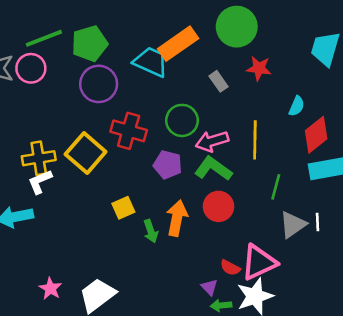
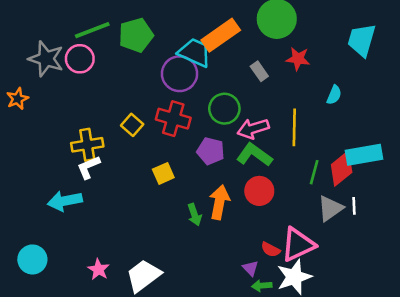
purple circle: (99, 84) -> (180, 74), moved
red diamond: (316, 135) -> (342, 168), moved
yellow square: (86, 153) -> (132, 125), moved, size x0.6
yellow square: (123, 208) -> (163, 173), moved

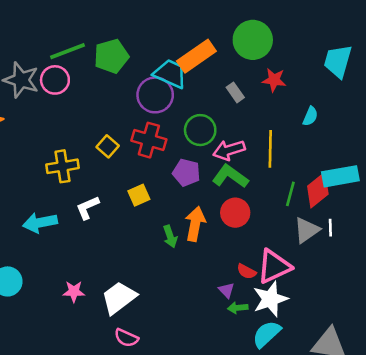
white L-shape: (89, 167) -> (88, 208), moved
pink star: (98, 269) -> (74, 292), turned -30

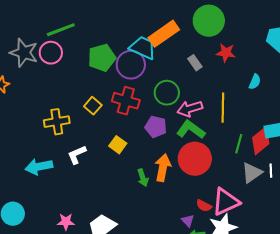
green pentagon: (111, 56) -> (102, 58), moved
yellow square: (139, 195) -> (118, 145), turned -30
red circle: (235, 213) -> (195, 159), size x1.4

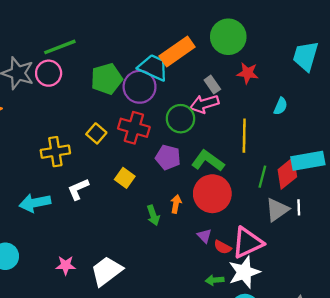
pink arrow: (190, 109) -> (204, 104), moved
orange arrow: (163, 168) -> (176, 204), size x0.6
purple triangle: (188, 221) -> (204, 236), moved

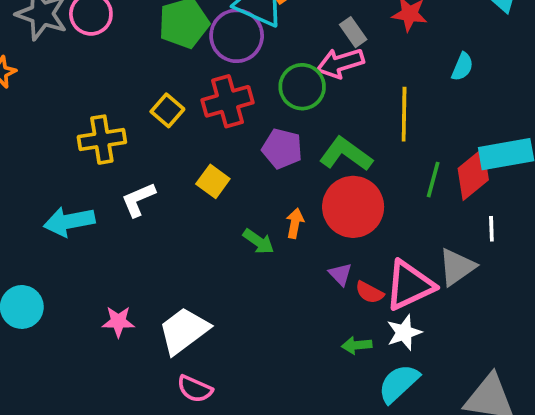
red cross: (134, 128) -> (227, 101), turned -32
gray triangle: (277, 210) -> (457, 267), moved
green arrow: (153, 215) -> (258, 241), turned -36
white star: (244, 272) -> (404, 332), size x0.7

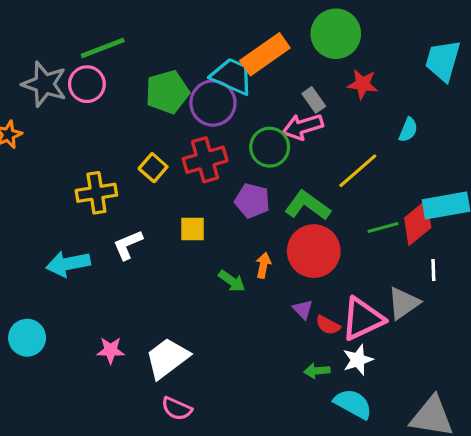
yellow line: (404, 114) -> (358, 171), turned 48
green line: (433, 180) -> (383, 227), turned 60
yellow square: (213, 181) -> (192, 229), turned -36
cyan semicircle: (399, 383) -> (353, 404), turned 72

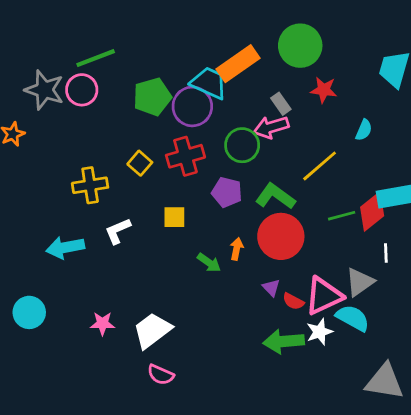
green arrow: (317, 371) -> (284, 341), size x1.8
cyan semicircle: (353, 404) -> (353, 318), moved

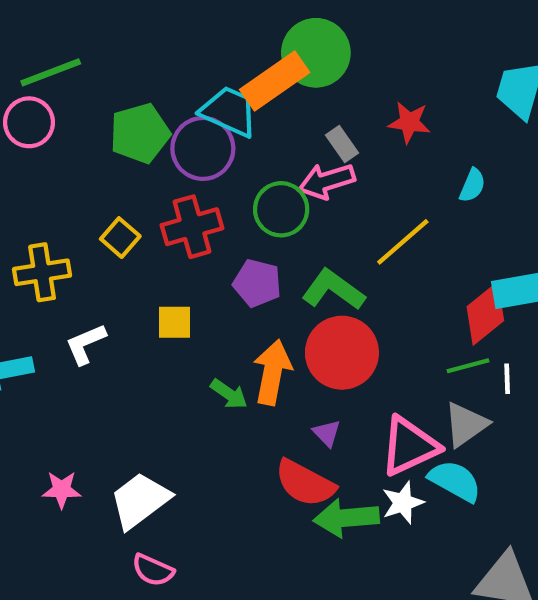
green circle: (300, 46) -> (316, 53), moved
green line: (342, 216) -> (468, 366), moved
orange arrow: (237, 249) -> (272, 372), size x1.8
red semicircle: (293, 301) -> (305, 483), moved, size x1.8

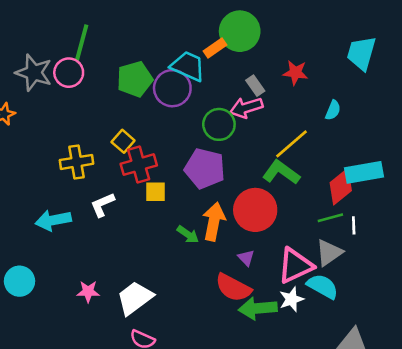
green line: (51, 72) -> (82, 43), turned -54
orange rectangle: (275, 81) -> (215, 48), size x0.6
red cross: (192, 227) -> (139, 165), moved
purple pentagon: (257, 283) -> (205, 168), size x1.4
green L-shape: (333, 290) -> (281, 172), moved

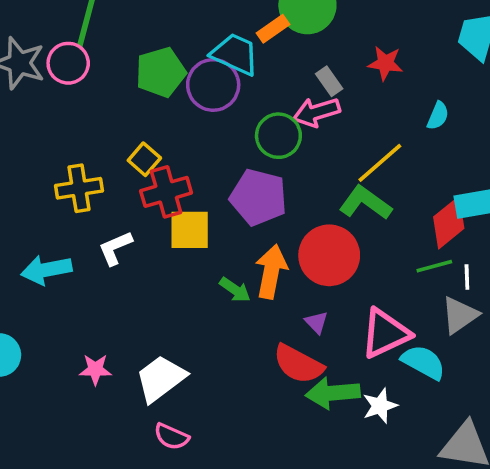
yellow square: (155, 192) -> (190, 230), size x1.4
gray triangle: (329, 253) -> (460, 315), moved
white star: (291, 299) -> (380, 406), moved

